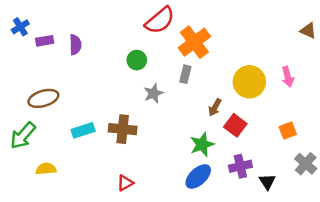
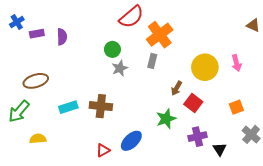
gray star: (153, 93) -> (120, 68), moved
blue ellipse: (198, 176) -> (131, 141), moved

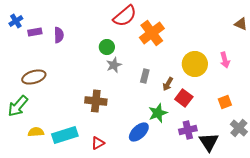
gray rectangle: (152, 61) -> (145, 76), moved
cyan rectangle: (68, 107) -> (65, 135), moved, size x1.4
blue ellipse: (131, 141) -> (139, 132), moved
black triangle: (220, 149) -> (209, 142), size x1.5

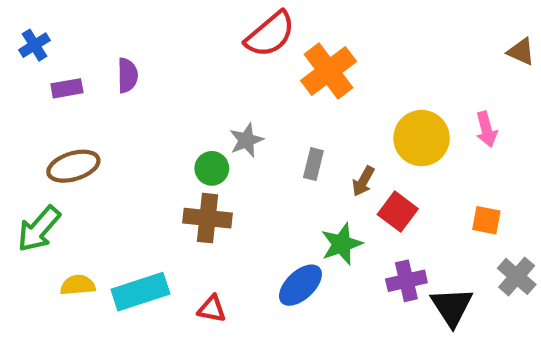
purple rectangle: (35, 32) -> (67, 88), moved
green circle: (107, 47) -> (212, 168), moved
orange square: (225, 102) -> (486, 220), turned 32
red triangle: (98, 143) -> (212, 309), turned 40

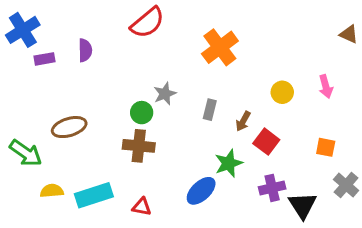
red semicircle: (270, 34) -> (147, 23), moved
blue cross: (34, 45) -> (23, 30), size x1.6
yellow circle: (422, 138) -> (282, 92), size x0.6
brown ellipse: (73, 166) -> (69, 127), moved
green arrow: (39, 229) -> (26, 153), turned -96

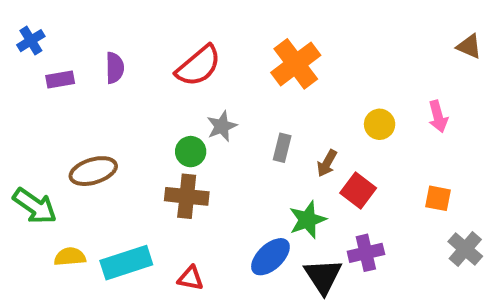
red semicircle: (147, 23) -> (198, 66), moved
blue cross: (23, 30) -> (31, 41), size x0.6
black triangle: (303, 205) -> (323, 276), moved

